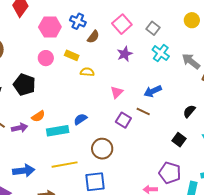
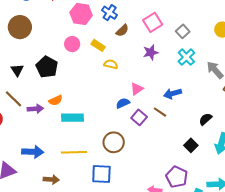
blue semicircle: (80, 119) -> (123, 103), moved

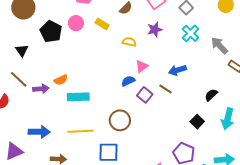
yellow semicircle: (111, 64) -> (129, 42), moved
black pentagon: (47, 67) -> (51, 32), moved

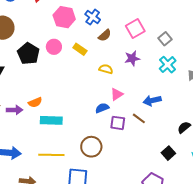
purple square: (145, 95) -> (118, 123), turned -35

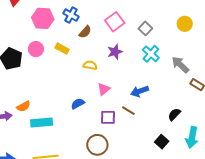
blue semicircle: (102, 108) -> (78, 104), moved
brown circle: (91, 147) -> (97, 145), moved

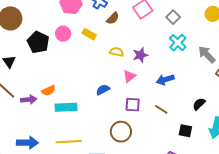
purple star: (115, 52) -> (140, 55), moved
brown line: (128, 111) -> (161, 109), moved
black square: (162, 142) -> (185, 131), turned -32

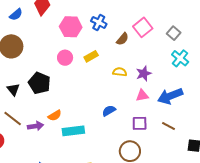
brown semicircle: (113, 18) -> (122, 39), moved
yellow rectangle: (89, 34) -> (91, 56), turned -56
black pentagon: (38, 42) -> (39, 83), moved
pink triangle: (129, 76) -> (142, 95), moved, turned 32
blue arrow: (165, 80) -> (170, 96), size x1.4

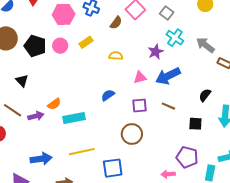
purple star: (144, 73) -> (156, 52), moved
black pentagon: (39, 83) -> (35, 46), moved
black triangle: (13, 90) -> (22, 81), moved

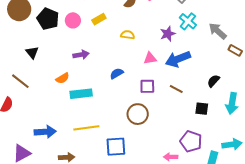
purple arrow: (36, 116) -> (81, 55), moved

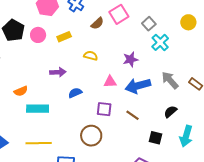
cyan cross: (188, 21) -> (160, 42), moved
gray arrow: (218, 31) -> (170, 80), moved
purple arrow: (81, 55) -> (58, 72), moved

